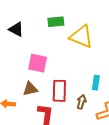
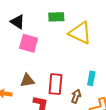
pink square: (38, 63) -> (29, 43), moved

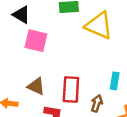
brown triangle: (27, 80) -> (36, 86), turned 35

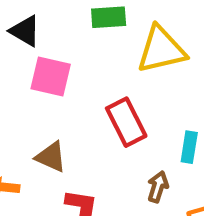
yellow triangle: (99, 25) -> (161, 50), turned -36
red rectangle: (71, 90) -> (126, 122), moved, turned -30

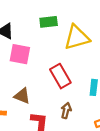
brown arrow: (158, 187) -> (66, 110), moved

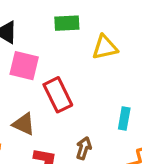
yellow triangle: (77, 37) -> (105, 47), size x0.7
red rectangle: (60, 76) -> (58, 95), moved

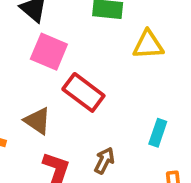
red rectangle: (58, 95) -> (83, 92), turned -36

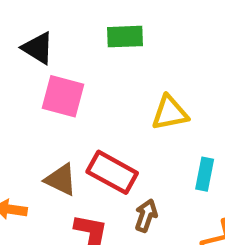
yellow triangle: (148, 45) -> (170, 113), moved
red rectangle: (83, 92) -> (112, 172), moved

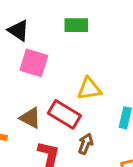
yellow triangle: (170, 113) -> (89, 89), moved

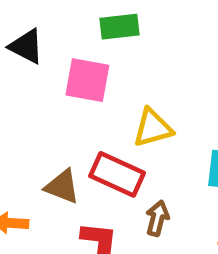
pink square: (34, 63) -> (87, 80), moved

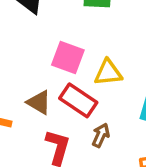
pink square: (87, 80) -> (68, 58), moved

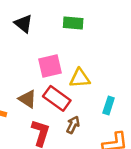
pink square: (68, 58) -> (50, 66), turned -35

